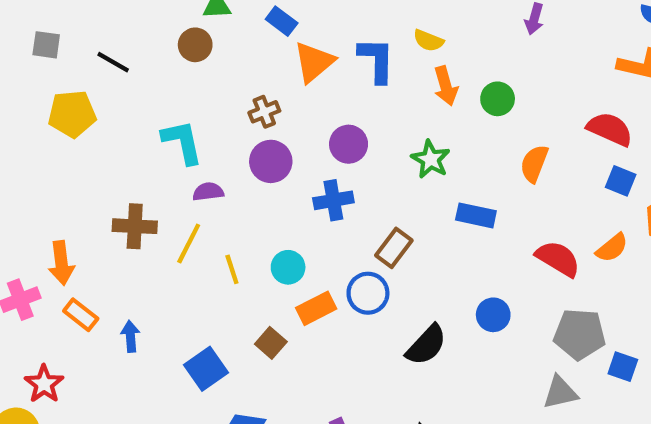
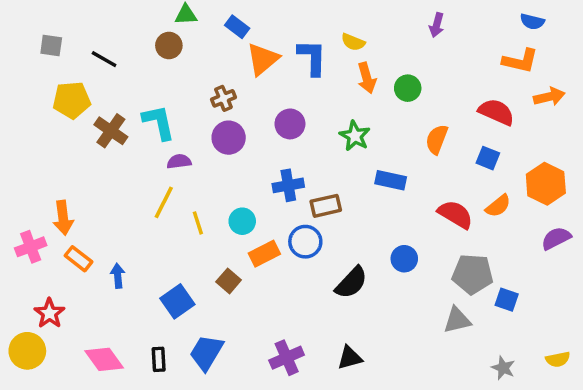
blue square: (621, 181) -> (488, 158), moved
blue cross: (333, 200) -> (288, 185), moved
brown cross: (135, 226) -> (111, 131), moved, turned 32
brown rectangle: (394, 248) -> (326, 206), turned 40

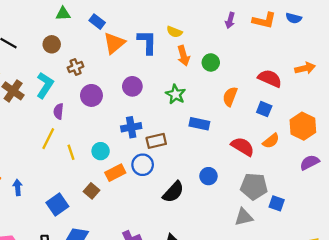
brown circle: (169, 45) -> (52, 44), moved
orange L-shape: (520, 61) -> (264, 20), moved
brown cross: (223, 98) -> (76, 67), moved
cyan L-shape: (159, 122) -> (45, 85), turned 45
purple semicircle: (179, 161) -> (59, 111), turned -77

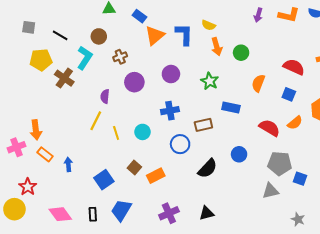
cyan L-shape: (45, 85) -> (85, 58), moved
brown rectangle: (156, 141) -> (203, 125), moved
orange rectangle: (115, 173) -> (156, 176), moved

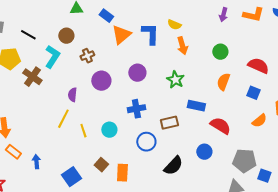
green circle: (241, 53) -> (220, 52), moved
red semicircle: (270, 128) -> (220, 126), moved
orange rectangle: (156, 176) -> (122, 173), turned -60

